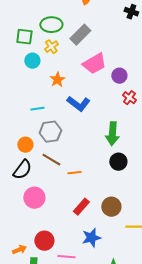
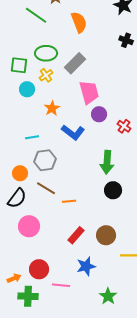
pink trapezoid: (94, 64) -> (89, 92), turned -75
purple circle: (119, 76) -> (99, 114), moved

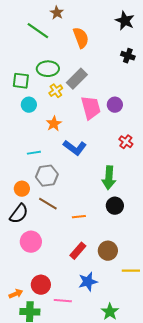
yellow cross: (46, 75) -> (56, 91), moved
purple circle: (99, 114) -> (115, 105), moved
orange line: (69, 201) -> (79, 217), moved

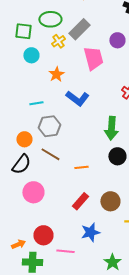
purple circle: (115, 105) -> (117, 40), moved

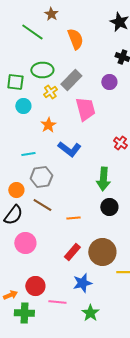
purple circle: (117, 40) -> (109, 82), moved
brown circle: (110, 201) -> (102, 252), size x1.4
green star: (112, 262) -> (90, 313), moved

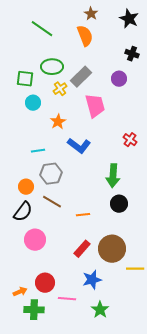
brown star: (51, 14) -> (91, 14), moved

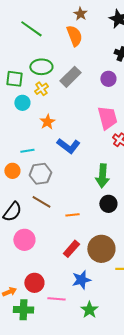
yellow cross: (60, 89) -> (41, 89), moved
pink trapezoid: (95, 106) -> (107, 118), moved
orange circle: (26, 187) -> (12, 171), moved

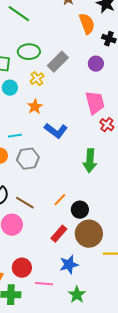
orange semicircle: (74, 36) -> (87, 24), moved
yellow cross: (41, 89) -> (37, 79), moved
brown line: (41, 202) -> (25, 203), moved
black circle: (108, 204) -> (80, 210), moved
orange line: (72, 215) -> (60, 200), turned -40

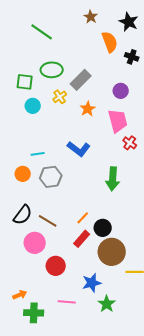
purple circle: (96, 64) -> (121, 91), moved
orange star: (35, 107) -> (88, 109), moved
red rectangle: (59, 234) -> (82, 239), moved
red circle: (22, 268) -> (56, 266), moved
green star: (77, 295) -> (107, 304), moved

